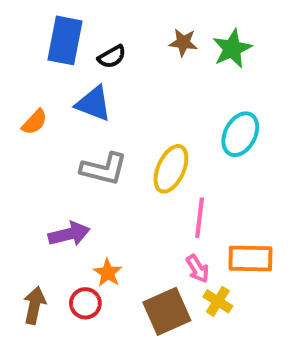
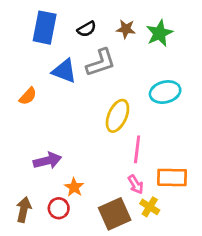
black semicircle: (112, 57) -> (87, 29), moved
orange semicircle: (34, 122) -> (28, 96), moved
cyan ellipse: (240, 134) -> (165, 92), turned 48
gray L-shape: (104, 169) -> (101, 63), moved, turned -32

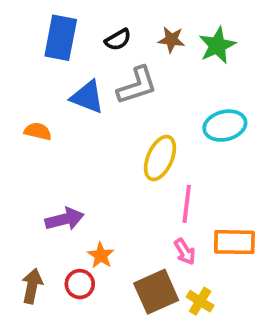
orange semicircle: (28, 96) -> (38, 131), turned -120
yellow cross: (150, 207) -> (200, 301), moved

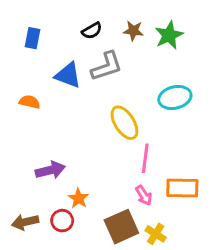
blue rectangle: (61, 38) -> (32, 38), moved, size x0.6
yellow ellipse: (160, 158) -> (124, 123), turned -56
brown arrow: (32, 286) -> (25, 222), turned -115

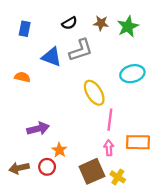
pink arrow: (144, 195) -> (109, 148), turned -152

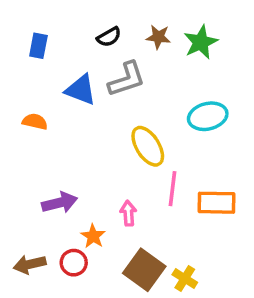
orange rectangle: (138, 142) -> (217, 203), moved
pink arrow: (109, 148) -> (128, 213), moved
brown square: (92, 171) -> (144, 270), turned -30

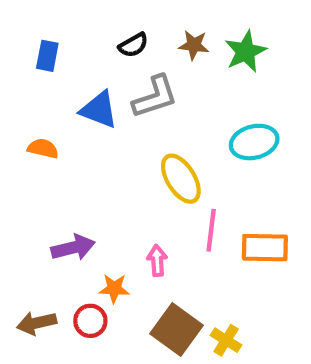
orange star: (93, 236) -> (114, 289), turned -30

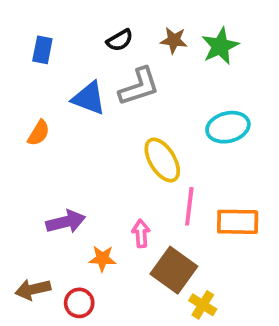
orange semicircle: (43, 148) -> (39, 133), turned 108
red circle: (90, 321) -> (79, 303), moved
brown square: (177, 329) -> (174, 270), moved

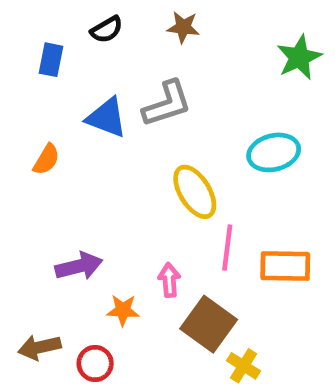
black semicircle: (120, 40) -> (107, 30), moved
brown star: (174, 40) -> (183, 27), moved
green star: (220, 46) -> (299, 57), moved

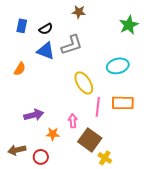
black semicircle: (107, 30) -> (46, 29), moved
orange rectangle: (285, 266) -> (123, 103), moved

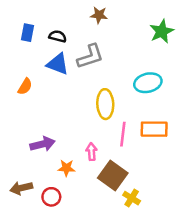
black semicircle: (46, 29) -> (58, 36), turned -136
yellow ellipse: (84, 83) -> (105, 104), turned 30

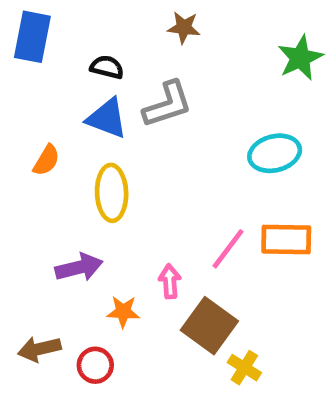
blue rectangle: (28, 33) -> (32, 37), moved, size x1.5
yellow ellipse: (105, 104) -> (112, 193), moved
pink line: (123, 134) -> (228, 249), turned 30

